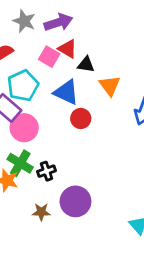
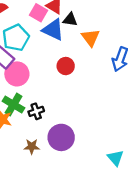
blue triangle: (66, 92) -> (53, 30), moved

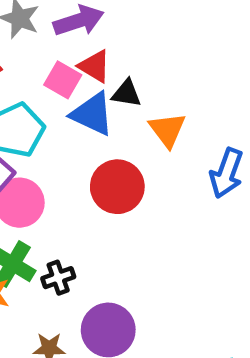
red circle: (66, 66) -> (117, 187), size x1.5

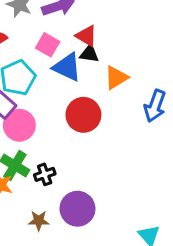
red triangle: (95, 66) -> (86, 36), moved
orange triangle: (167, 130) -> (116, 78), turned 35

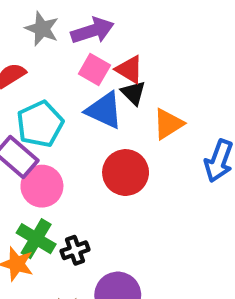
pink square: (48, 45) -> (94, 69), moved
black triangle: (89, 54) -> (133, 93), turned 36

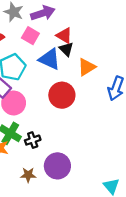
pink square: (94, 69) -> (30, 36), moved

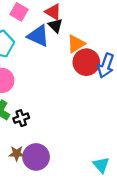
red circle: (62, 95) -> (86, 62), moved
purple circle: (57, 166) -> (36, 157), moved

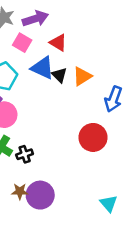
black triangle: (55, 26) -> (59, 75), moved
red circle: (86, 62) -> (93, 137), moved

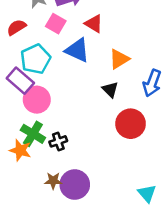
black triangle: (59, 75) -> (110, 89), moved

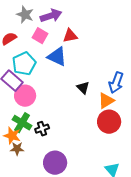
red triangle: (94, 24) -> (70, 36), turned -42
orange triangle: (119, 59) -> (106, 101), moved
red circle: (131, 124) -> (109, 122), moved
brown star: (53, 181) -> (17, 149), moved

